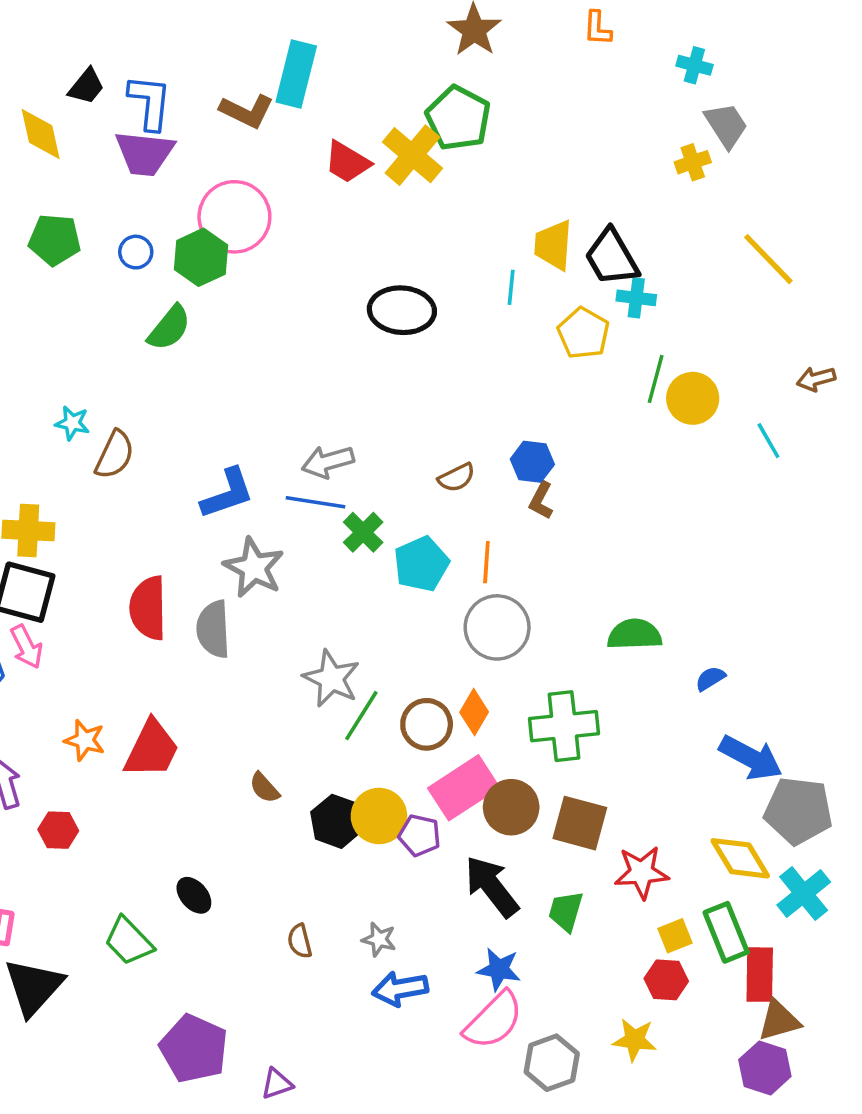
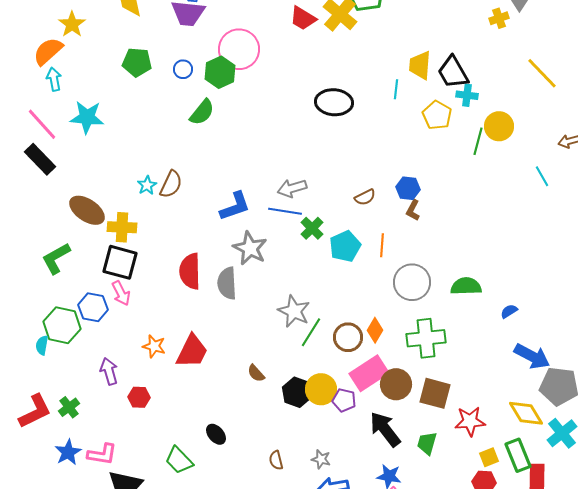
yellow circle: (693, 398) -> (499, 126), moved
cyan star: (72, 423) -> (147, 185), moved, turned 30
gray circle: (497, 627) -> (412, 282), moved

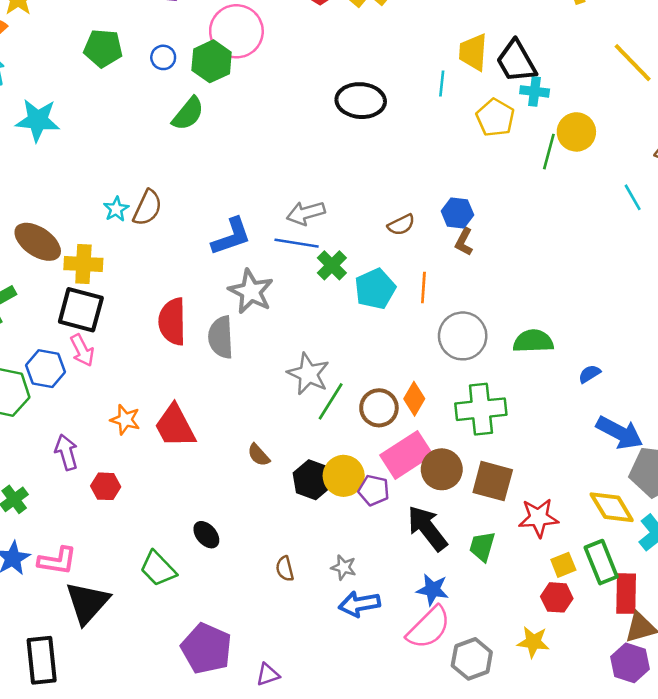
red trapezoid: (192, 351) -> (175, 426), turned 126

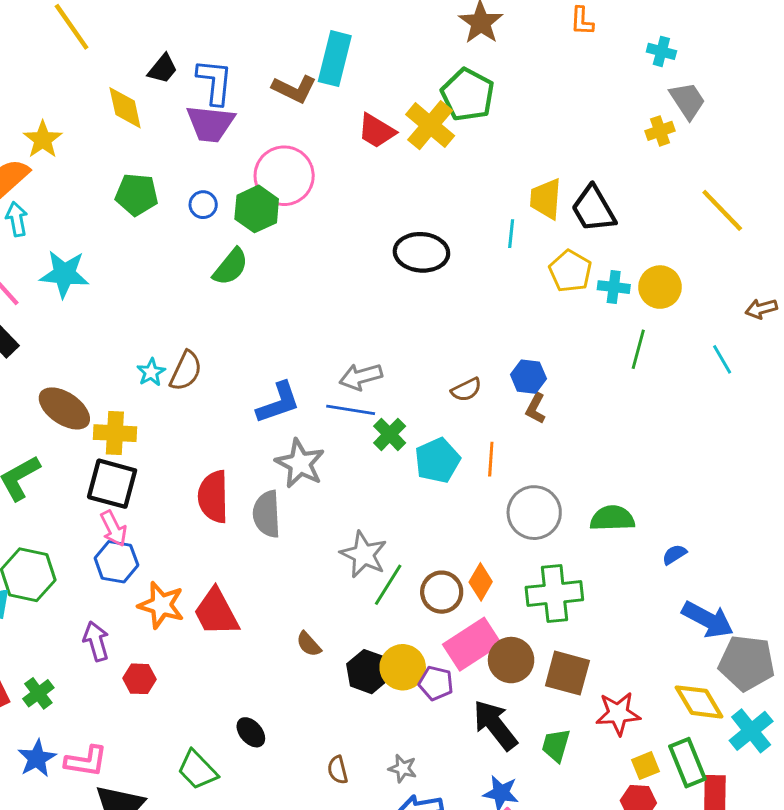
cyan cross: (535, 91) -> (614, 287), moved
green line: (549, 152) -> (638, 349), moved
blue hexagon: (46, 369) -> (116, 562), moved
orange star: (125, 420) -> (161, 605), size x1.4

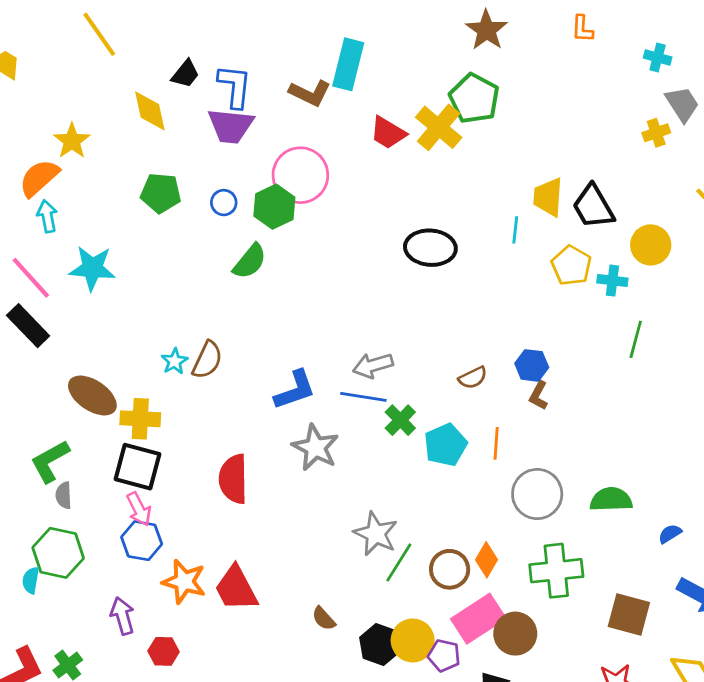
yellow circle: (660, 287) -> (651, 245), moved
gray semicircle: (267, 514) -> (64, 495), moved, size x0.6
brown square: (567, 673) -> (629, 614), moved

